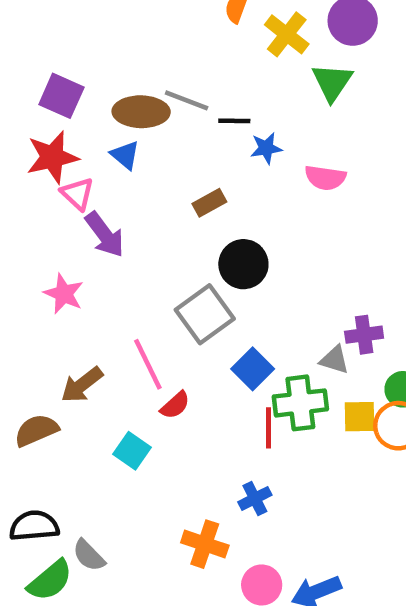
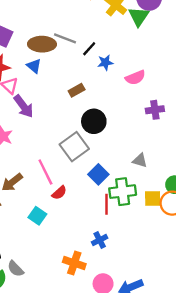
green triangle: (332, 82) -> (139, 16), moved
black line: (234, 121) -> (89, 49), turned -49
pink semicircle: (325, 178) -> (135, 78), turned -30
purple cross: (364, 335) -> (155, 110), moved
gray triangle: (334, 360) -> (140, 160), moved

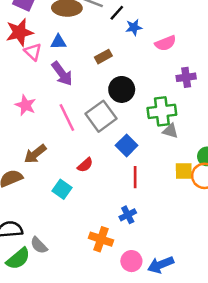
blue triangle: (34, 66) -> (58, 42), moved, turned -42
purple arrow: (24, 106) -> (62, 74), moved
pink line: (45, 172) -> (67, 117), moved
green cross: (123, 192) -> (162, 111), moved

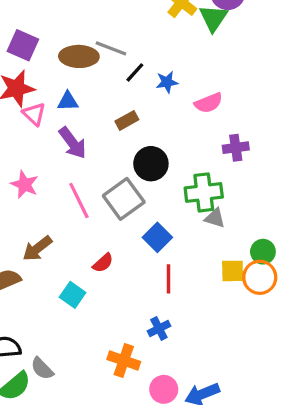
black line: (117, 13) -> (135, 72), moved

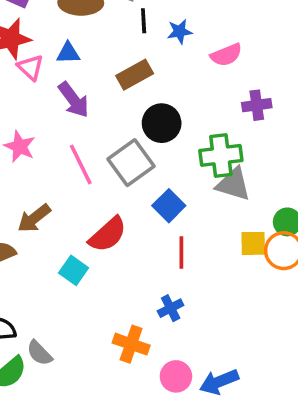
black line: (135, 72) -> (144, 21), turned -45
brown rectangle: (127, 120) -> (135, 75), size x1.4
gray triangle: (215, 218) -> (233, 184), size x1.5
red semicircle: (103, 263) -> (108, 234), size x1.6

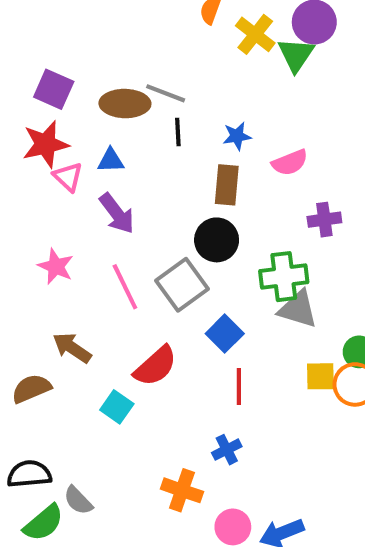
black line: (144, 21) -> (178, 132), moved
brown rectangle: (135, 75) -> (227, 185), moved, turned -56
brown arrow: (34, 218) -> (72, 348), turned 72

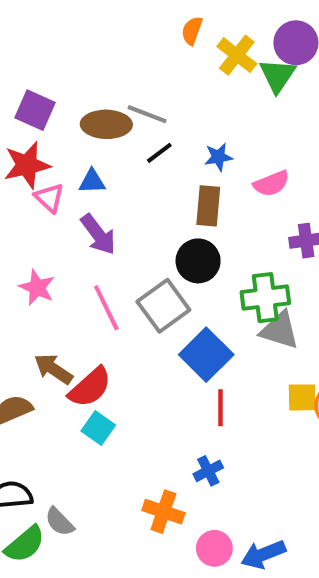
black line: (178, 132) -> (159, 153), turned 56
blue square: (225, 334) -> (206, 355), size x1.4
red semicircle: (155, 366) -> (90, 387), moved

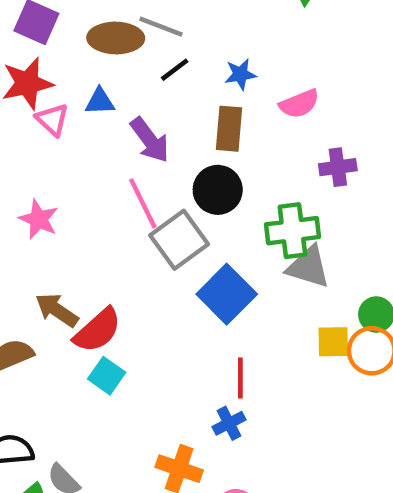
purple arrow: (98, 234) -> (150, 140), moved
pink line: (106, 308) -> (143, 203), moved
red line: (220, 408) -> (240, 378), moved

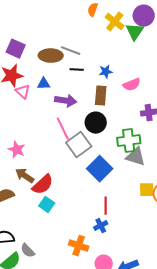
black line: (175, 70) -> (77, 70), turned 40
purple arrow: (150, 140) -> (66, 101), turned -45
pink star: (39, 219) -> (17, 150), moved

